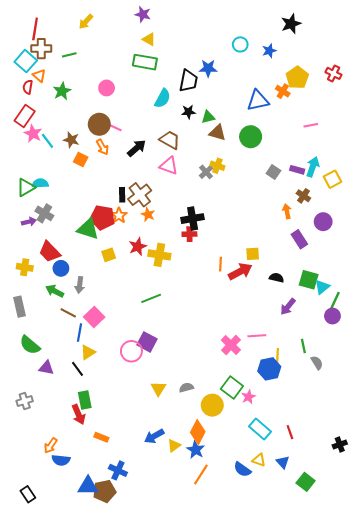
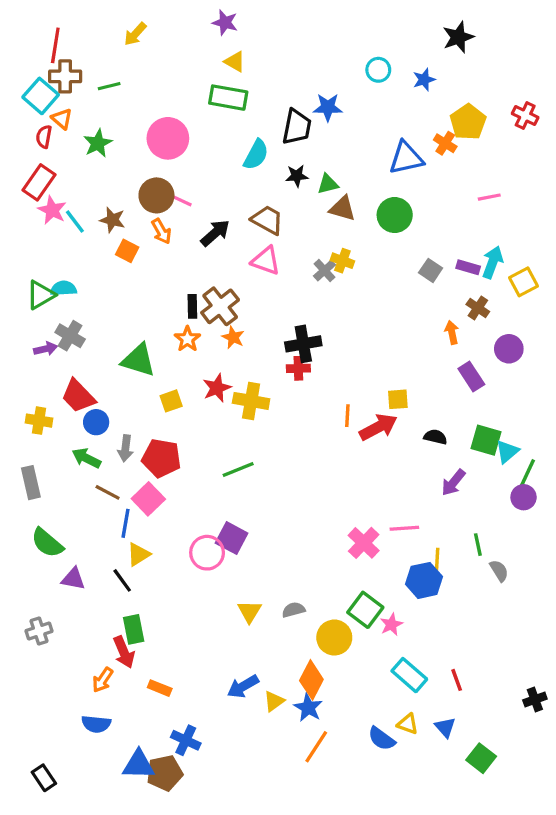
pink circle: (107, 88) -> (168, 138), size x1.6
red pentagon: (102, 218) -> (161, 458), moved
orange arrow: (51, 446) -> (103, 680), moved

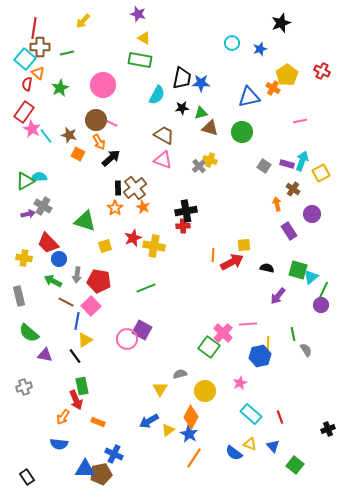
blue star: (328, 107) -> (201, 83), moved
black arrow: (215, 233) -> (111, 158), moved
green square: (365, 610) -> (209, 347), moved
yellow triangle: (249, 611) -> (160, 389), moved

